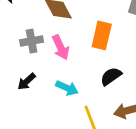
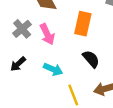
gray cross: (32, 41) -> (22, 29), turned -30
black semicircle: (111, 76) -> (91, 59), turned 84

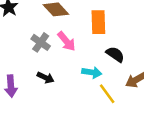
black arrow: (18, 64) -> (46, 78), turned -98
cyan arrow: (53, 69) -> (92, 72), moved

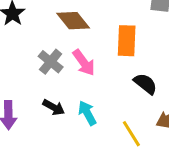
cyan arrow: (92, 72) -> (87, 113), moved, turned -132

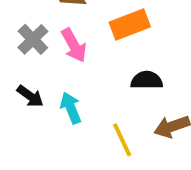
orange rectangle: (127, 41) -> (130, 25), turned 60
black semicircle: (145, 84) -> (147, 80), turned -45

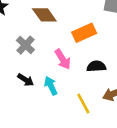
pink arrow: (74, 45) -> (63, 59), moved

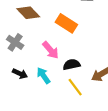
orange rectangle: (84, 33) -> (66, 23), turned 65
black semicircle: (96, 66) -> (72, 65), moved

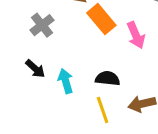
orange rectangle: (66, 23) -> (101, 19), moved
pink arrow: (51, 50) -> (136, 35), moved

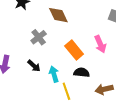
orange rectangle: (101, 19) -> (74, 50), moved
yellow line: (103, 110) -> (66, 91), moved

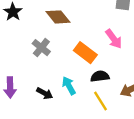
black arrow: (34, 66) -> (45, 93), moved
yellow line: (66, 91) -> (101, 101), moved

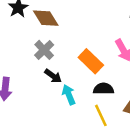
brown diamond: (58, 17) -> (46, 18), moved
black arrow: (45, 93) -> (53, 76), moved

